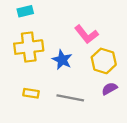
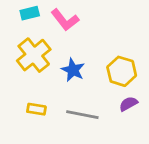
pink L-shape: (86, 34) -> (65, 20), moved
yellow cross: (29, 47) -> (34, 55), turned -32

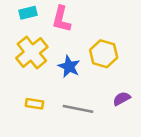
pink L-shape: (65, 20) -> (61, 19), turned 52
yellow hexagon: (122, 71) -> (104, 54), moved

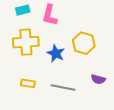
yellow cross: (32, 52) -> (26, 42), turned 35
purple semicircle: (122, 99) -> (98, 79), turned -136

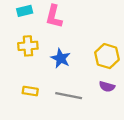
yellow cross: (26, 42) -> (28, 46), size x0.7
yellow hexagon: (84, 43) -> (107, 56), moved

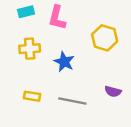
yellow hexagon: (107, 56) -> (105, 38), moved

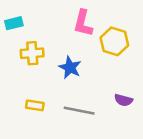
cyan rectangle: (26, 12) -> (14, 23), moved
pink L-shape: (57, 18) -> (83, 23), moved

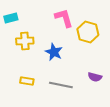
pink L-shape: (83, 23) -> (64, 18), turned 150

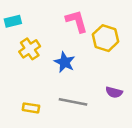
yellow cross: (25, 41) -> (30, 49), turned -30
yellow rectangle: (27, 81) -> (31, 108), moved

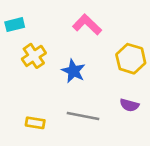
pink L-shape: (77, 21) -> (87, 25), turned -30
yellow hexagon: (106, 38) -> (131, 59), moved

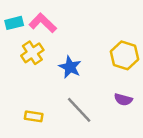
pink L-shape: (87, 25) -> (43, 23), moved
gray line: (83, 116) -> (79, 110), turned 36

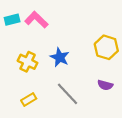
yellow cross: (32, 53) -> (28, 62), moved, turned -30
yellow rectangle: (34, 116) -> (29, 99), turned -40

